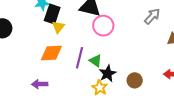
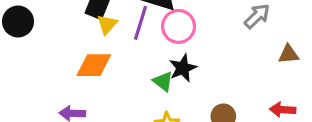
purple line: (79, 58) -> (140, 23), moved
black star: (108, 74) -> (183, 68), moved

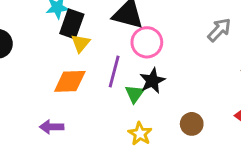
purple line: (140, 23) -> (114, 71), moved
green triangle: (163, 81) -> (135, 94), turned 30

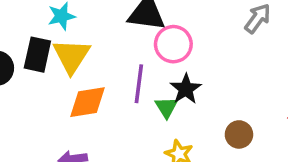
black rectangle: (72, 24) -> (37, 55), moved
yellow triangle: (80, 43) -> (71, 56), moved, size x1.6

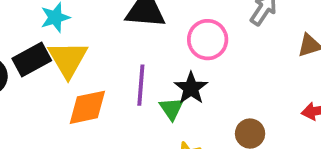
pink circle: (173, 44) -> (208, 40), moved
black rectangle: (37, 55) -> (32, 59), turned 52

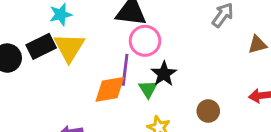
pink circle: (208, 40) -> (145, 41), moved
orange diamond: (87, 107) -> (110, 89), moved

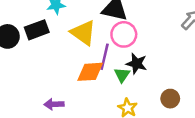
yellow triangle: (69, 47) -> (83, 33), moved, turned -32
black star: (164, 74) -> (137, 64), turned -30

